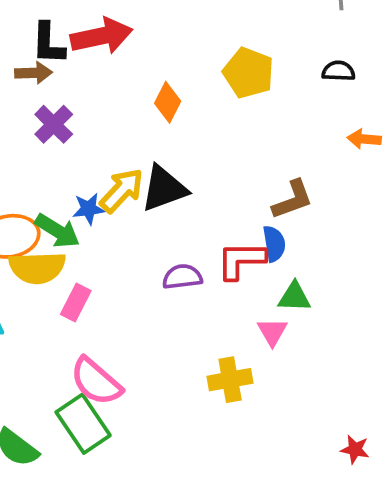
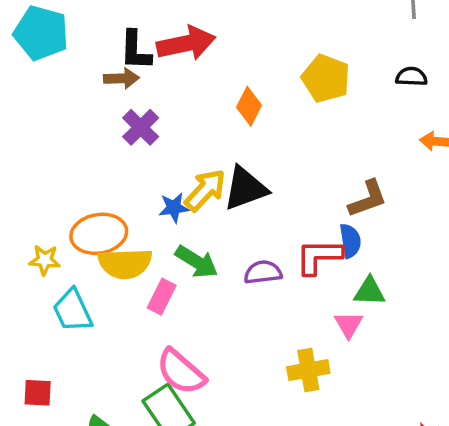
green arrow: (57, 231) -> (197, 262), moved

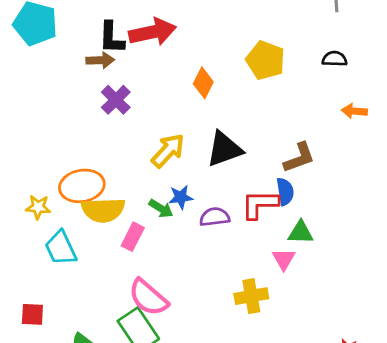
black triangle: (245, 188) -> (224, 149), moved
blue star: (174, 208) -> (181, 197), moved
green arrow: (197, 262) -> (161, 208), size x0.7

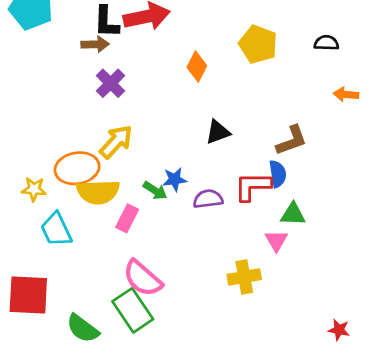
black triangle: (224, 149) -> (218, 132), size x0.7
yellow arrow: (168, 151) -> (116, 142), moved
red square: (32, 314) -> (28, 295), size x1.8

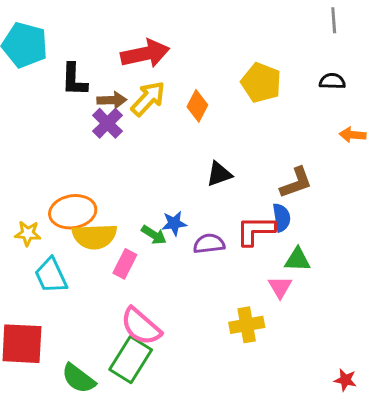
black L-shape: (106, 22) -> (74, 80), moved
brown arrow: (95, 44) -> (112, 100), moved
yellow arrow: (116, 142) -> (148, 99), moved
green rectangle: (133, 310) -> (131, 360), turned 66

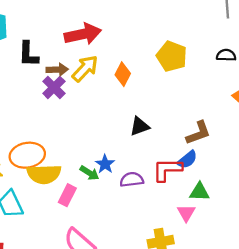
blue semicircle: (281, 218) -> (187, 160), turned 60
blue star: (174, 223) -> (105, 164), turned -30

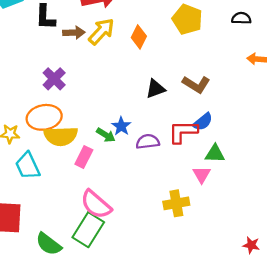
purple cross: (54, 87) -> (54, 79), moved
brown L-shape: (198, 133) -> (196, 84), moved, turned 52

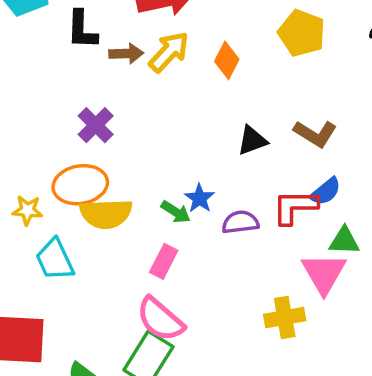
pink rectangle: (84, 157) -> (164, 261), moved
pink triangle: (202, 175) -> (324, 273), size x1.6

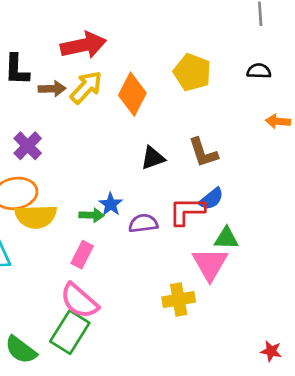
orange diamond: (227, 60) -> (132, 94), size x1.4
brown L-shape: (315, 134) -> (203, 153), turned 40
green arrow: (176, 212) -> (92, 215), turned -30

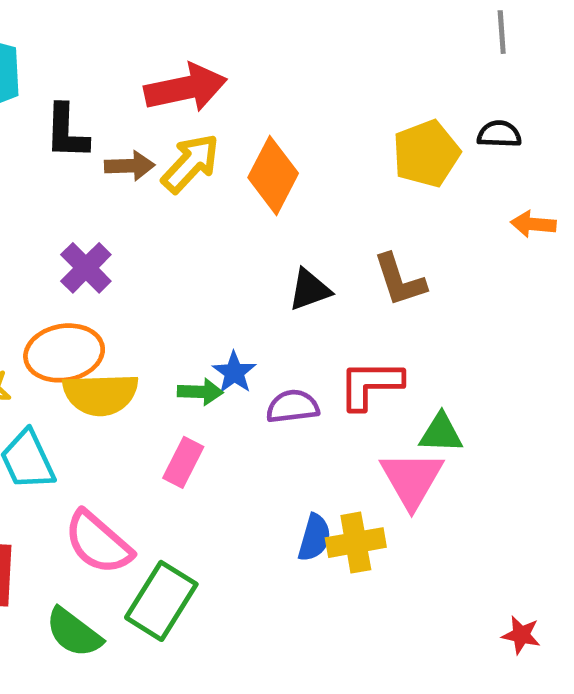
yellow pentagon: (192, 72) -> (426, 154), moved, turned 30
blue semicircle: (211, 199) -> (314, 538), moved, turned -35
pink semicircle: (79, 301) -> (98, 543), moved

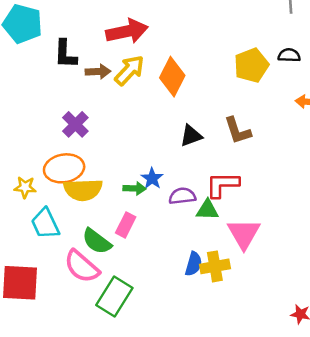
green triangle: (441, 433) -> (207, 210), moved
green semicircle: (74, 633) -> (97, 241), moved

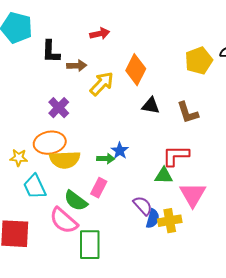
red arrow: (127, 31) -> (100, 34), size x0.6
yellow arrow: (129, 70) -> (102, 84), moved
black triangle: (191, 136) -> (151, 106), moved, turned 30
purple semicircle: (182, 196) -> (143, 206), moved, turned 55
green rectangle: (114, 297) -> (90, 245), turned -32

